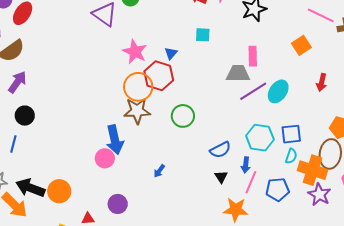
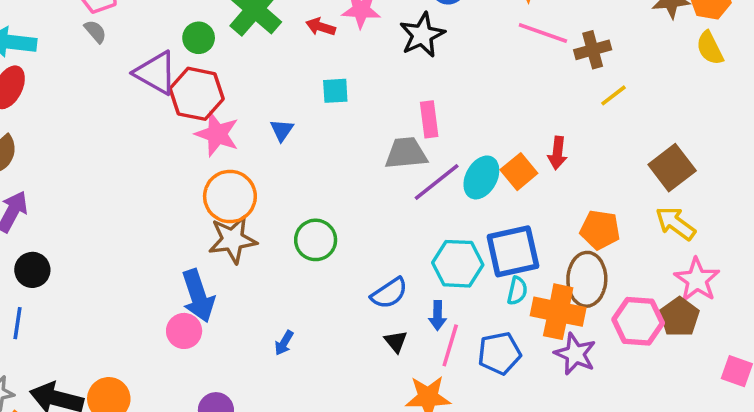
orange square: (301, 45) -> (519, 172), moved
red hexagon: (159, 76) -> (197, 94), moved
blue square: (291, 134) -> (513, 251), size x1.4

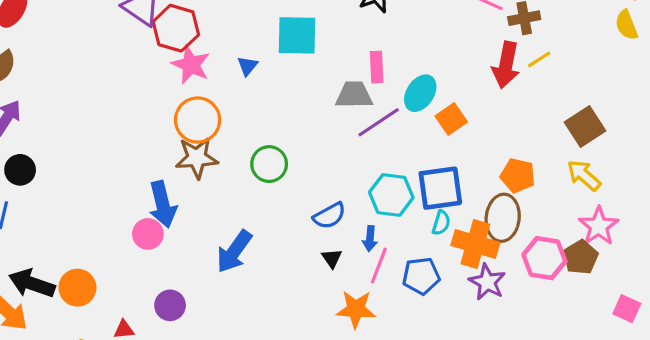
cyan square: (335, 91) -> (297, 35), size x1.8
red arrow: (557, 153) -> (506, 65), moved, size x1.6
cyan ellipse: (481, 177) -> (420, 93), moved
blue arrow: (284, 343) -> (234, 252), size x2.0

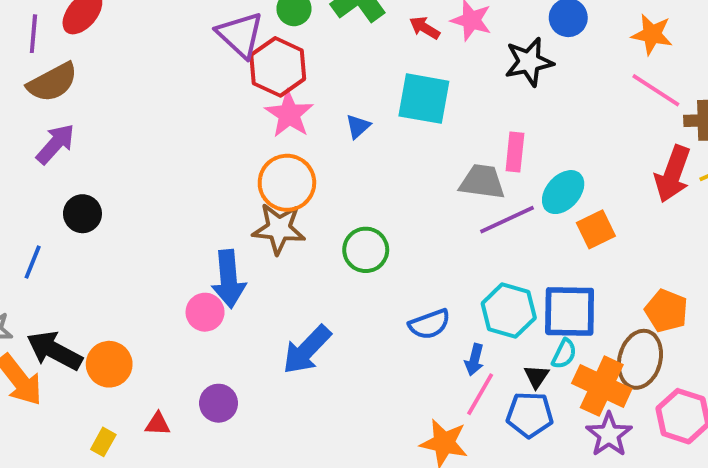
black circle: (20, 170) -> (82, 214), moved
black triangle: (332, 258) -> (536, 377), moved

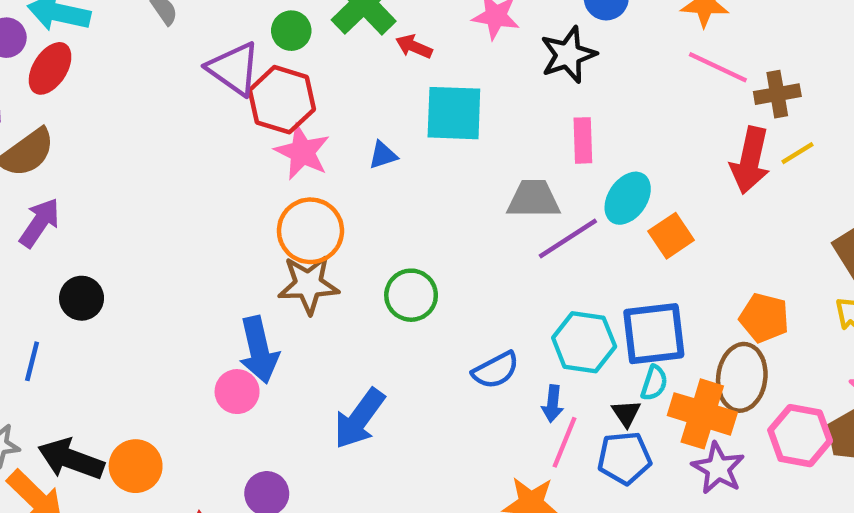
red arrow: (425, 28) -> (414, 47), moved
blue triangle: (358, 126) -> (383, 155), turned 32
pink rectangle: (515, 152) -> (583, 140), moved

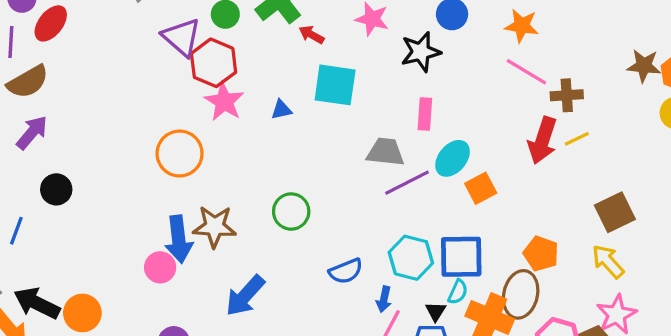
orange circle: (310, 231) -> (180, 154), moved
brown star: (308, 285) -> (215, 227), moved

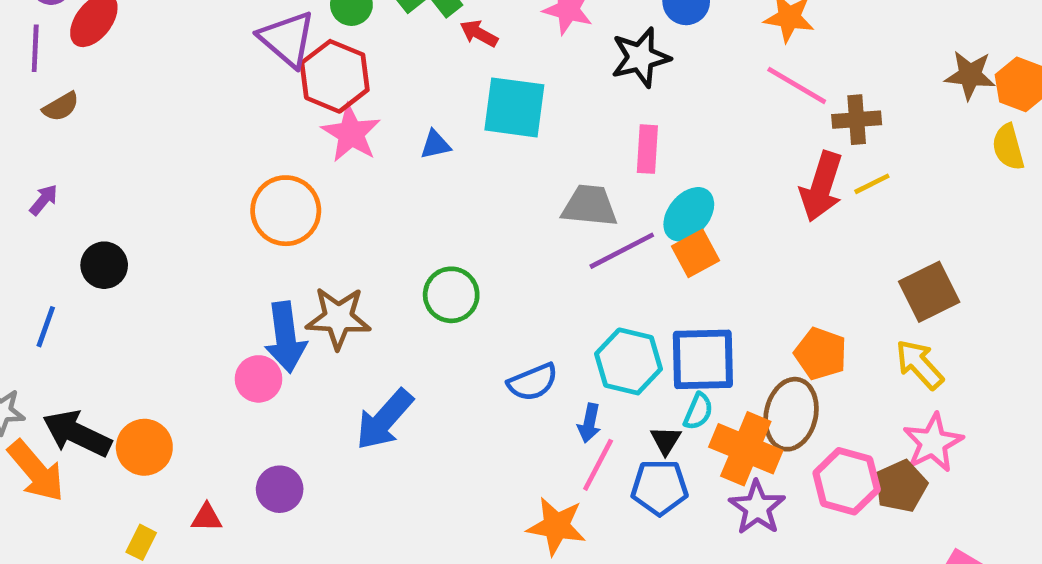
brown semicircle: (28, 82) -> (61, 107), size x0.6
purple arrow: (32, 133) -> (44, 200), moved, size x0.6
orange square: (481, 188) -> (695, 253), moved

